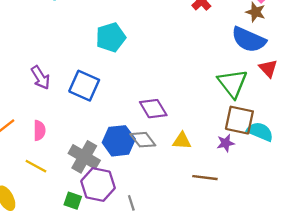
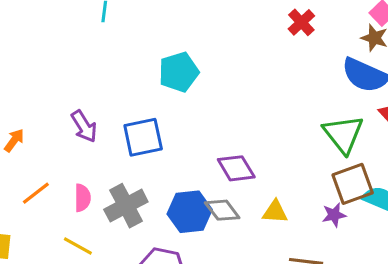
blue square: (84, 86) -> (143, 137), turned -36
brown square: (239, 120) -> (353, 184), turned -32
gray cross: (84, 157) -> (126, 206), moved, turned 32

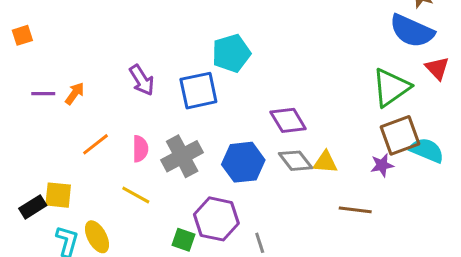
cyan pentagon: (179, 72) -> (231, 53), moved
green triangle: (343, 134) -> (391, 88), turned 33
gray diamond: (222, 210) -> (295, 161), moved

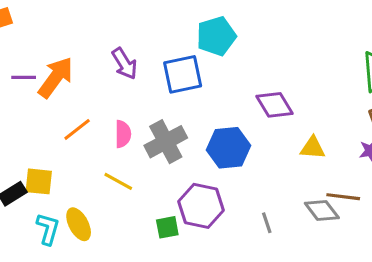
orange arrow: (75, 94) -> (56, 77), size x1.8
gray diamond: (295, 161) -> (322, 210), moved
green square: (184, 240) -> (167, 227), turned -30
gray line: (260, 243) -> (267, 223), moved

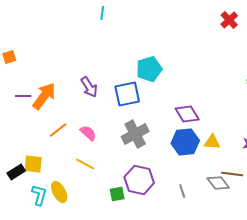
pink semicircle: (123, 134) -> (88, 133), turned -48
gray cross: (166, 142) -> (135, 134), moved
blue hexagon: (228, 148) -> (185, 142), moved

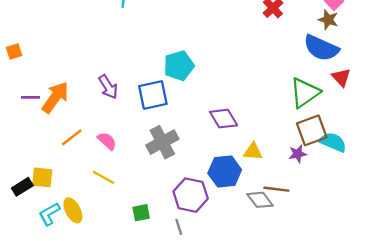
blue hexagon: (185, 142) -> (225, 172), moved
purple hexagon: (139, 180) -> (191, 195), moved
gray line: (182, 191) -> (179, 227), moved
cyan L-shape: (39, 195) -> (49, 214), turned -135

